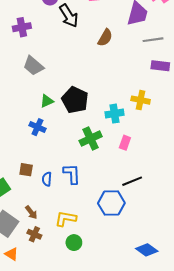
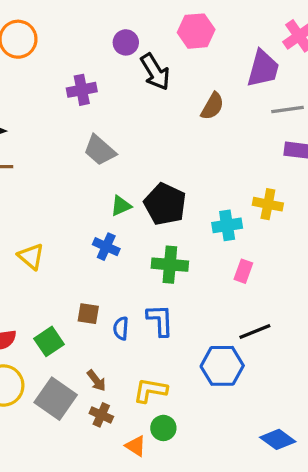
green cross: (91, 139) -> (170, 265), moved, turned 30
orange triangle: (11, 254) -> (136, 446), moved

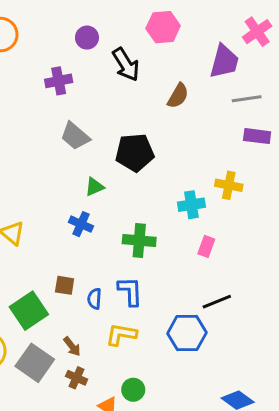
purple circle: (126, 42) -> (87, 38), moved
black pentagon: (165, 204) -> (135, 152), moved, turned -30
green square: (49, 341) -> (29, 311), size x1.4
yellow L-shape: (150, 390) -> (121, 335), moved

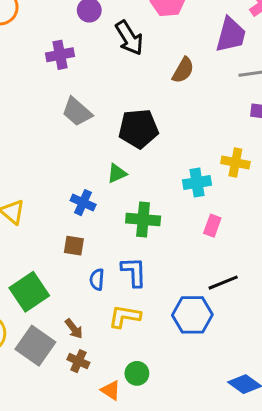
green triangle: (94, 187) -> (117, 173), moved
brown square: (65, 285) -> (74, 246), moved

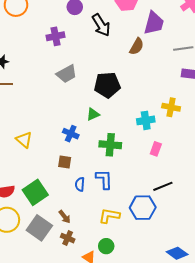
purple trapezoid: (231, 35) -> (154, 23), moved
gray trapezoid: (77, 112) -> (67, 74), turned -70
yellow L-shape: (125, 316) -> (109, 216), moved

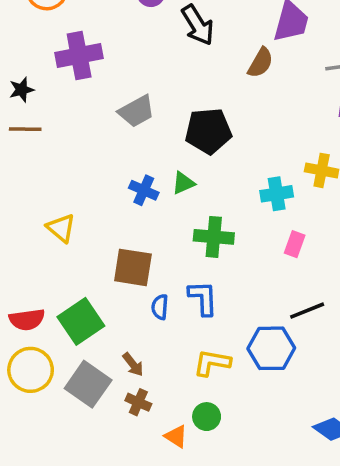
purple cross: (56, 36) -> (79, 56), moved, size x1.4
blue cross: (71, 134) -> (144, 190), moved
brown square: (65, 162) -> (133, 267), size x1.6

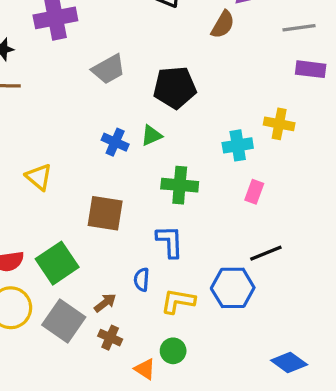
blue semicircle: (160, 307) -> (142, 280), moved
brown arrow: (133, 364) -> (105, 303), turned -90

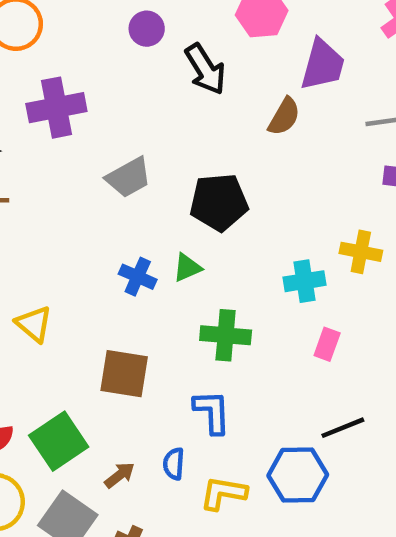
brown arrow: (105, 303) -> (120, 475), moved

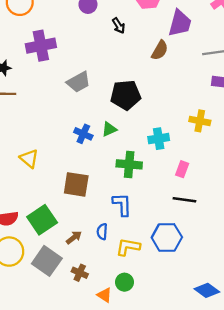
black arrow: (205, 69) -> (119, 26), size x0.6
cyan cross: (304, 281) -> (159, 139), moved
black line: (343, 428) -> (184, 200), moved, turned 30

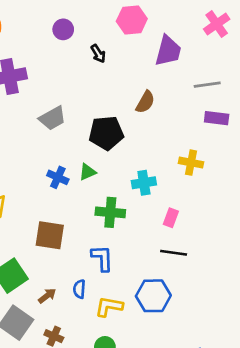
brown semicircle: (160, 50) -> (145, 102), moved

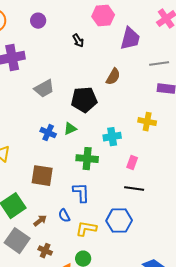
purple circle: (63, 29) -> (38, 21), moved
blue semicircle: (79, 289) -> (64, 216), turned -32

